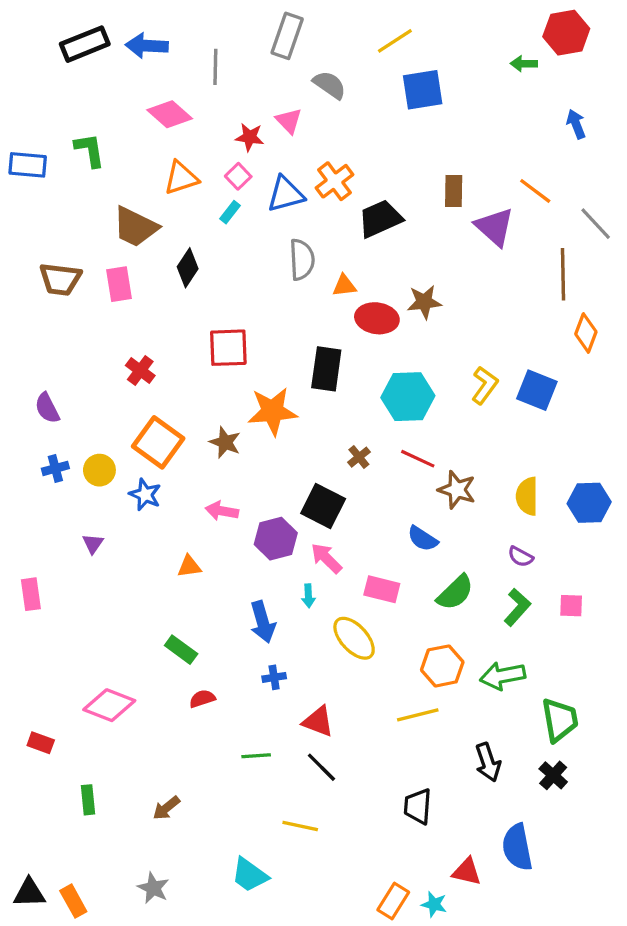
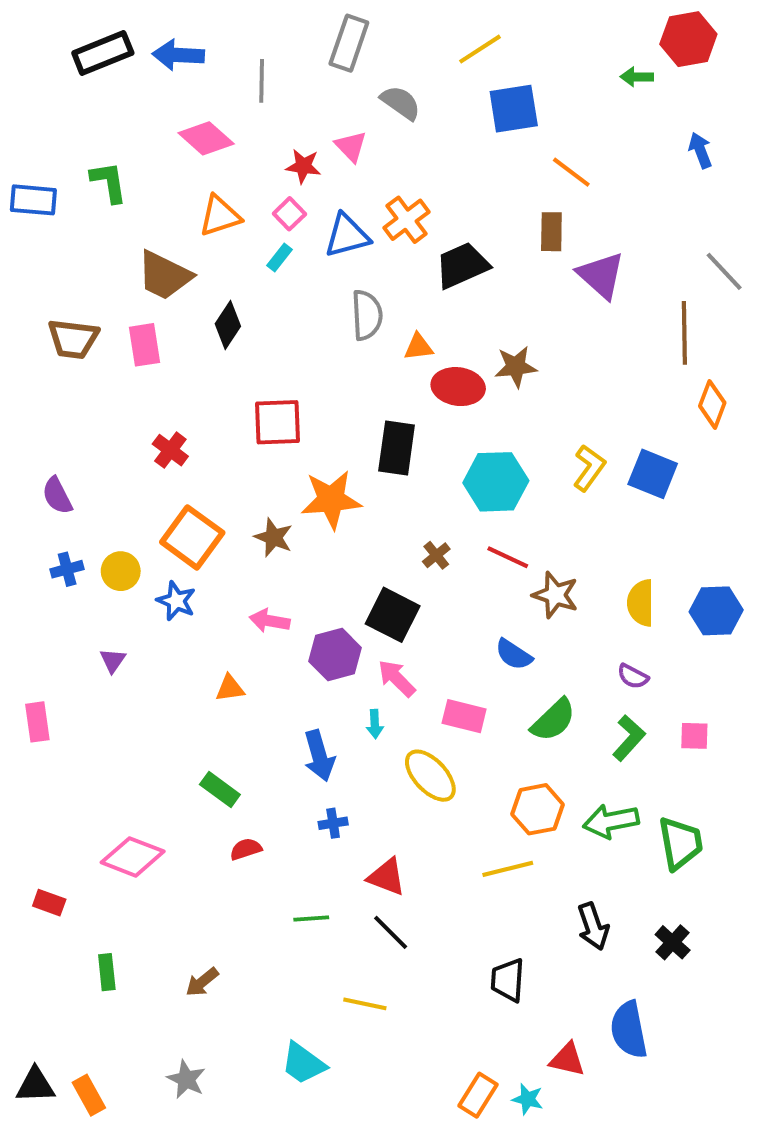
orange line: (535, 191) -> (571, 172), moved
green trapezoid: (560, 720) -> (680, 843), moved

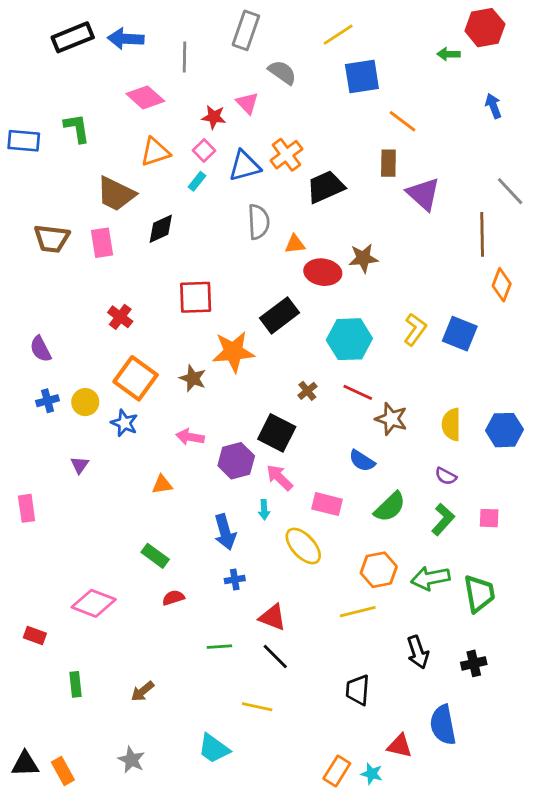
black diamond: (228, 325) -> (161, 229), turned 32
black rectangle: (397, 448) -> (279, 315), turned 45
black cross: (673, 942) -> (474, 663), turned 35

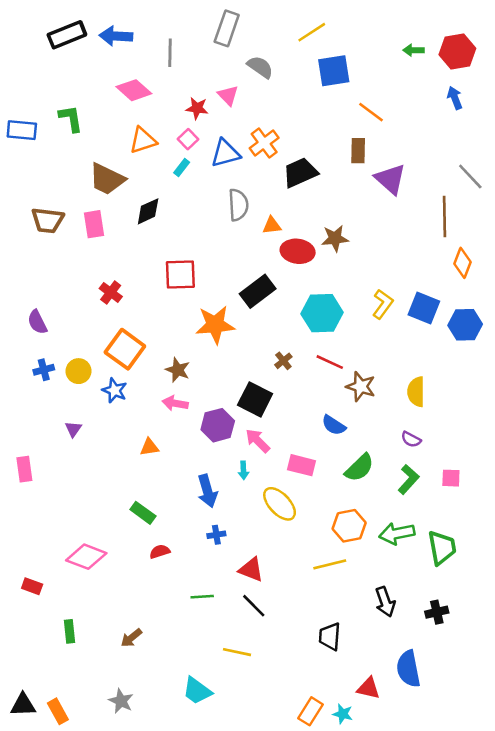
red hexagon: (485, 28) -> (457, 52), moved
brown star: (193, 378) -> (178, 370), moved
blue hexagon: (504, 430) -> (465, 325), moved

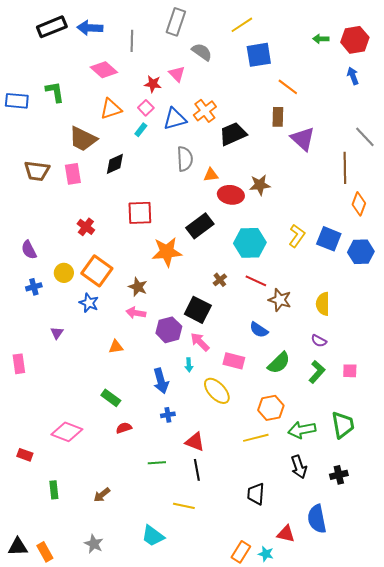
yellow circle: (78, 371) -> (64, 273), moved
green arrow: (397, 533) -> (302, 430), moved
black line: (254, 606) -> (197, 470), turned 35

